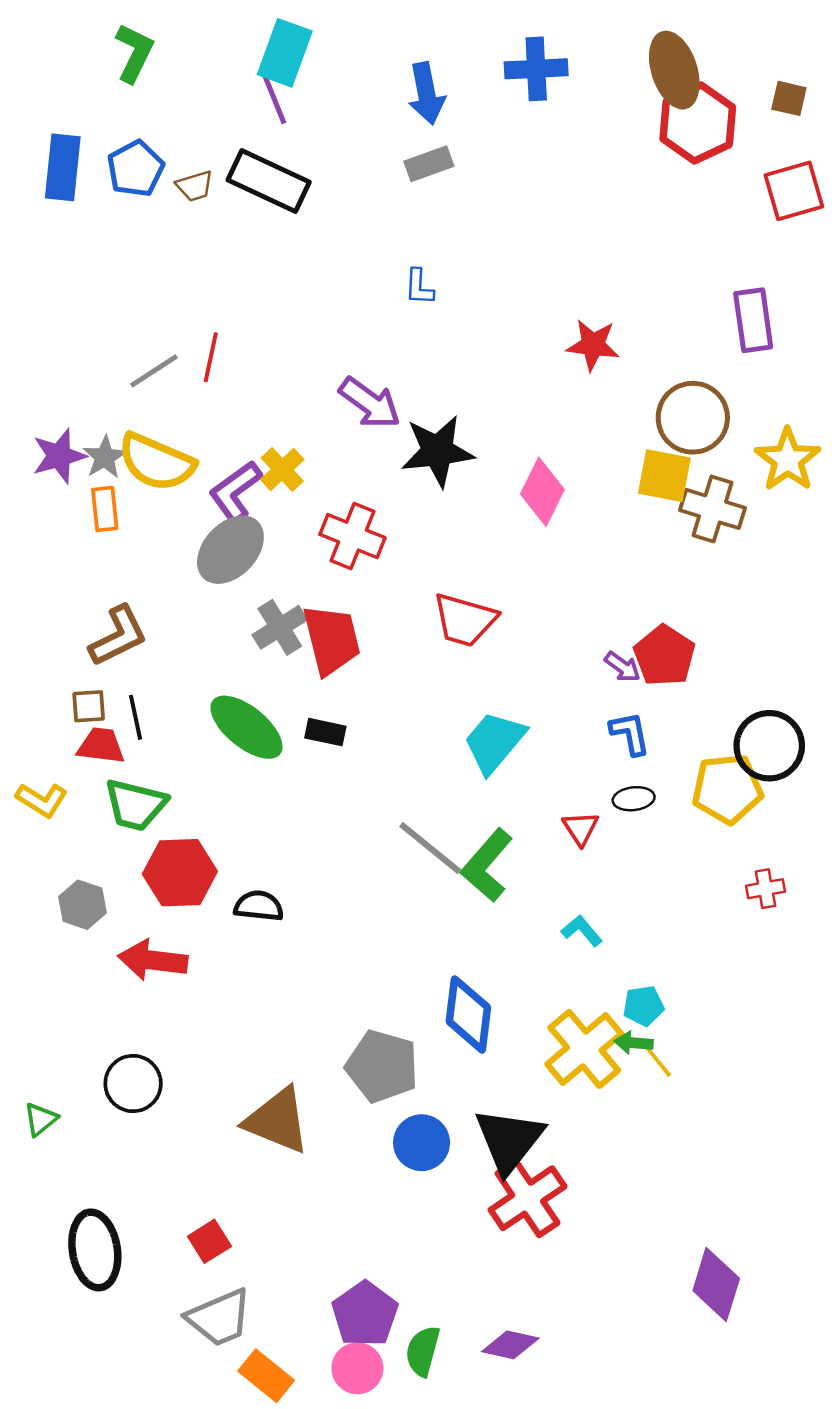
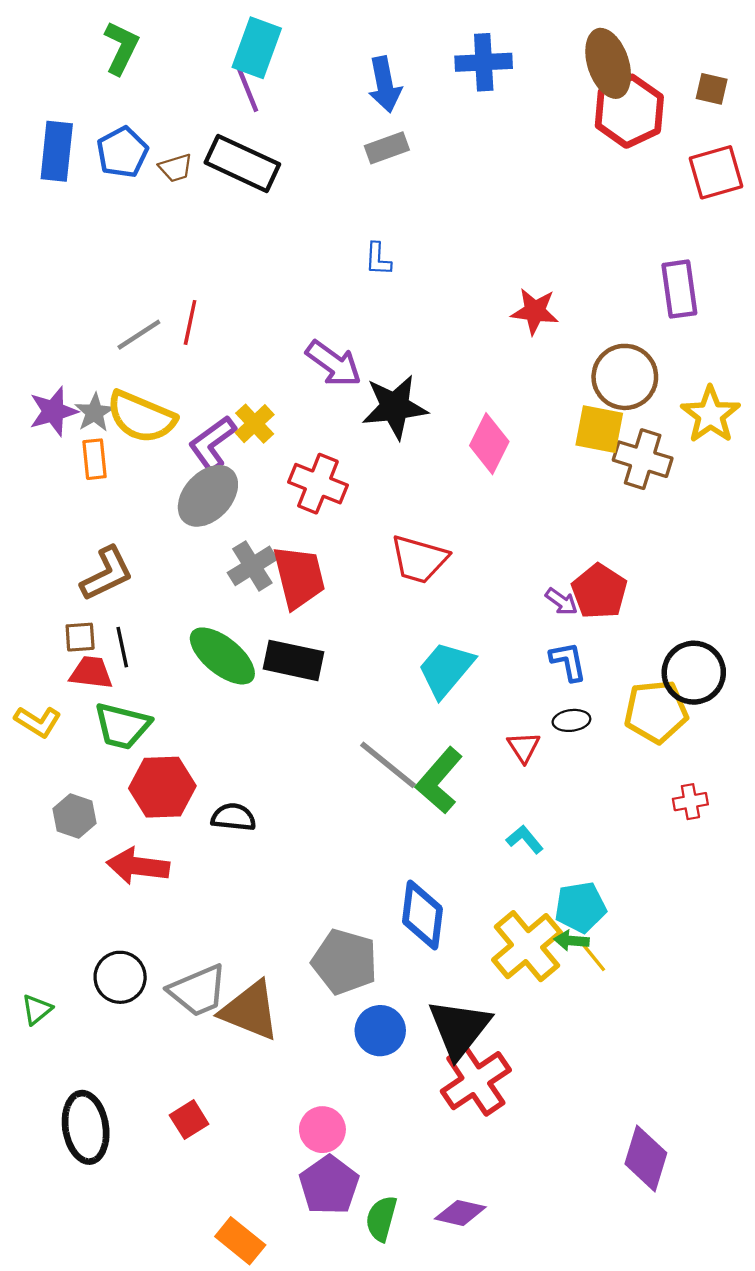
black rectangle: (325, 732) -> (294, 660), size x1.6
cyan pentagon: (643, 1006) -> (580, 907), size x1.4
gray trapezoid: (219, 1318) -> (198, 991), moved
pink circle: (357, 1368) -> (322, 1130), moved

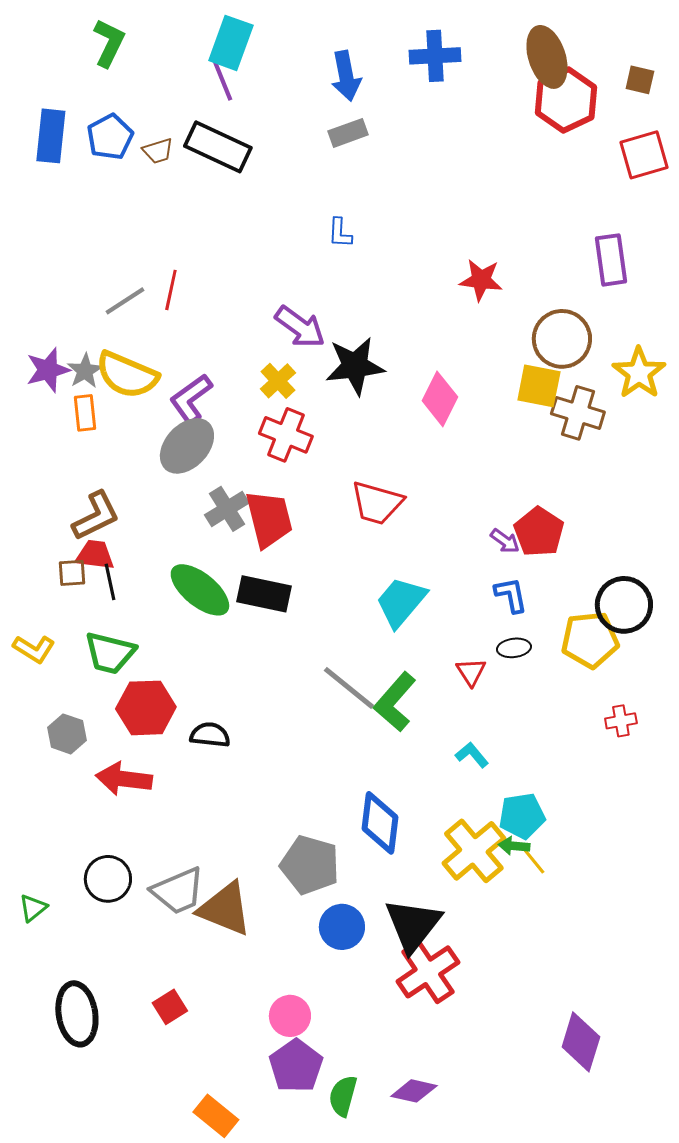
yellow cross: (255, 424) -> (278, 381), moved
red trapezoid: (91, 673) -> (95, 555), moved

